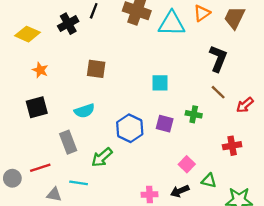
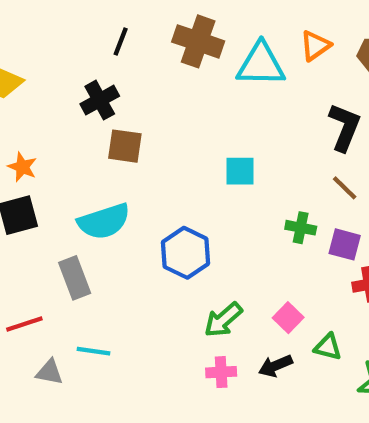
black cross: (68, 24) -> (100, 100), moved
orange star: (40, 70) -> (22, 167), moved
cyan semicircle: (84, 111) -> (104, 221), size x1.4
purple square: (165, 124) -> (345, 244), moved
green arrow: (102, 157) -> (223, 320), moved

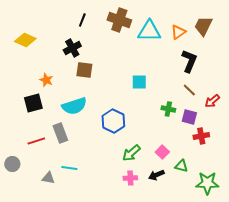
orange triangle: (315, 46) -> (178, 32), moved
orange star: (22, 167) -> (46, 80), moved
red line: (24, 324) -> (36, 141), moved

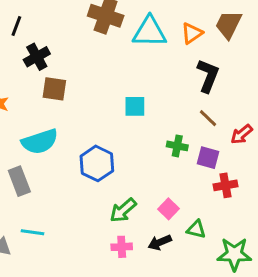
black line: (82, 20) -> (16, 26), moved

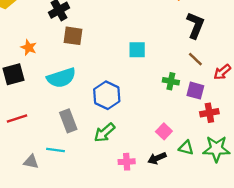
gray rectangle: (19, 181) -> (68, 121), moved
green arrow: (123, 210) -> (104, 133), moved
green star: (234, 254) -> (216, 149), moved

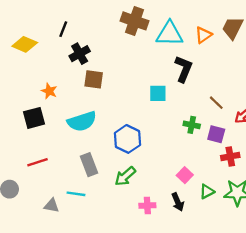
black L-shape: (195, 25) -> (184, 69), moved
green triangle: (186, 148) -> (207, 191), turned -42
black arrow: (157, 158) -> (178, 202), turned -90

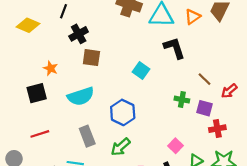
black L-shape: (184, 69) -> (174, 48), turned -40
cyan square: (158, 93) -> (141, 70), moved, turned 35

